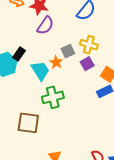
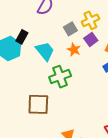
yellow cross: (89, 45) -> (90, 20), turned -36
orange star: (56, 62) -> (74, 50), moved

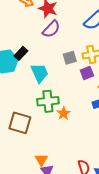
orange star: (74, 50) -> (64, 113), moved

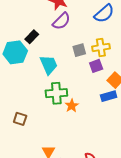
black rectangle: (21, 53) -> (32, 37), moved
brown square: (20, 123) -> (20, 119), moved, size x0.6

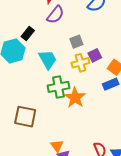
yellow cross: (101, 47) -> (80, 63), moved
orange star: (72, 106) -> (75, 98), size x1.5
brown square: (20, 119) -> (25, 117), size x1.6

